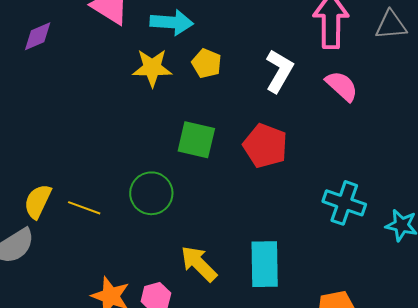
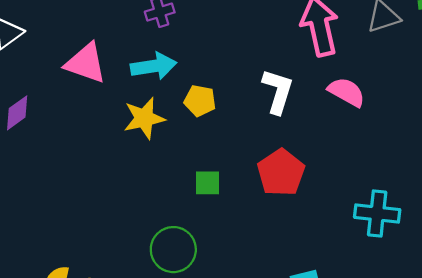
green square: (196, 140) -> (208, 183), size x0.7
red pentagon: (265, 146) -> (281, 173), turned 30

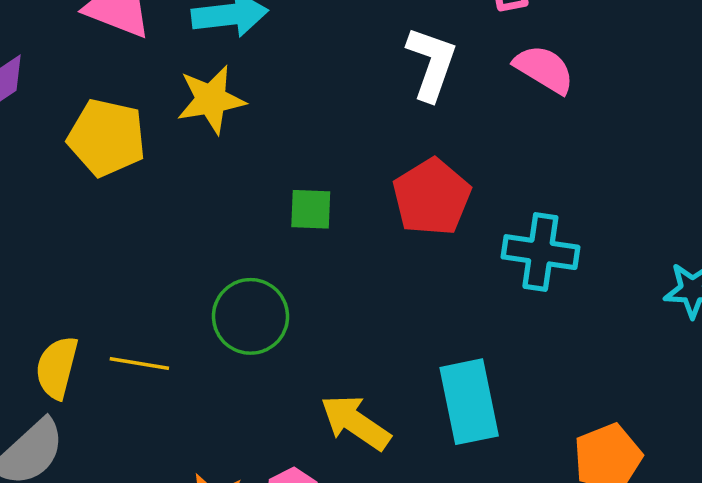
yellow pentagon: (200, 101) -> (107, 138), moved, size x1.5
cyan cross: (377, 213) -> (540, 252), moved

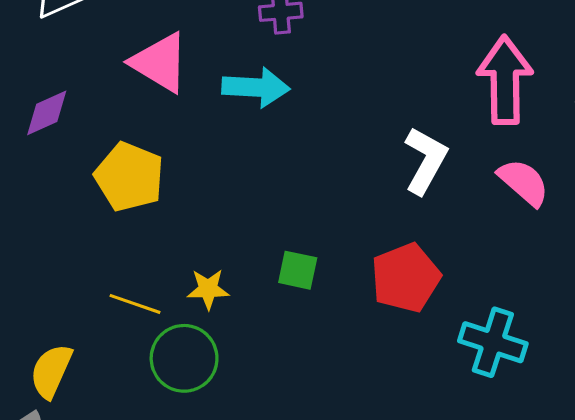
yellow star: (211, 100) -> (208, 289), moved, size x0.7
green circle: (251, 316) -> (184, 358), moved
yellow line: (139, 363) -> (135, 304), moved

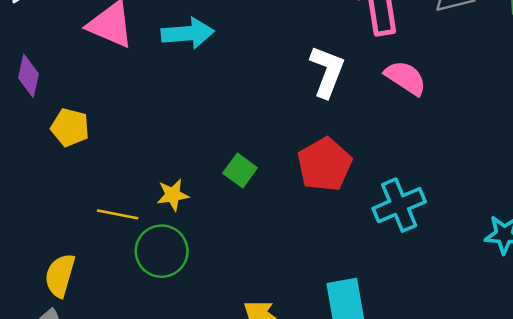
purple diamond: (47, 113) -> (29, 76), turned -45
yellow pentagon: (129, 177) -> (70, 127), moved, size x0.7
green square: (298, 270) -> (240, 170), turned 32
cyan cross: (493, 342) -> (399, 205), turned -33

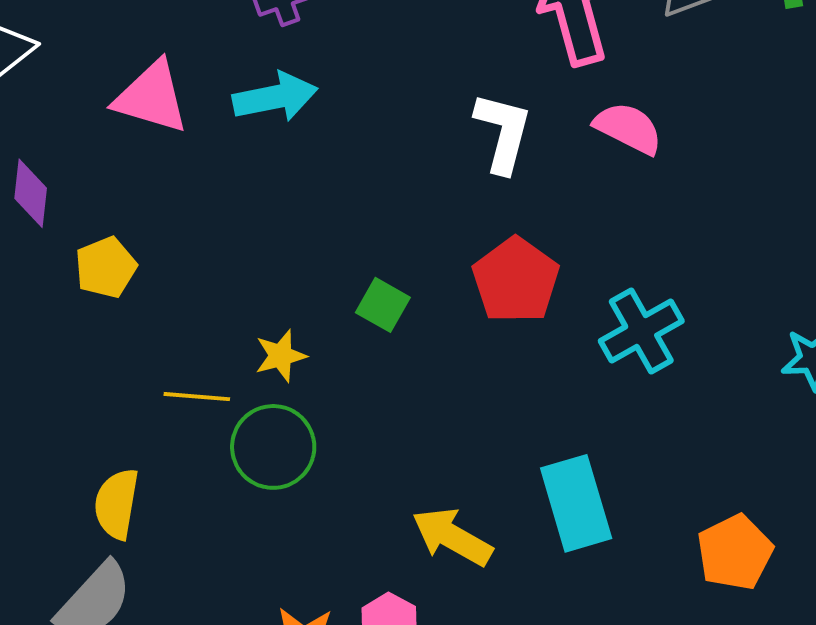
yellow pentagon: (70, 127) -> (106, 267), turned -30

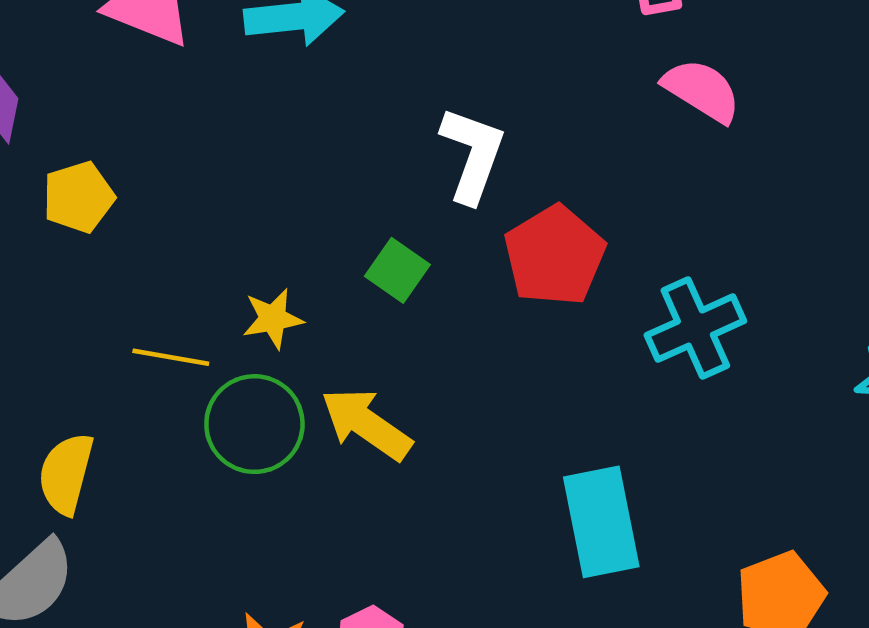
white L-shape: (503, 132) -> (473, 155), moved
yellow arrow: (452, 537) -> (366, 424), moved

